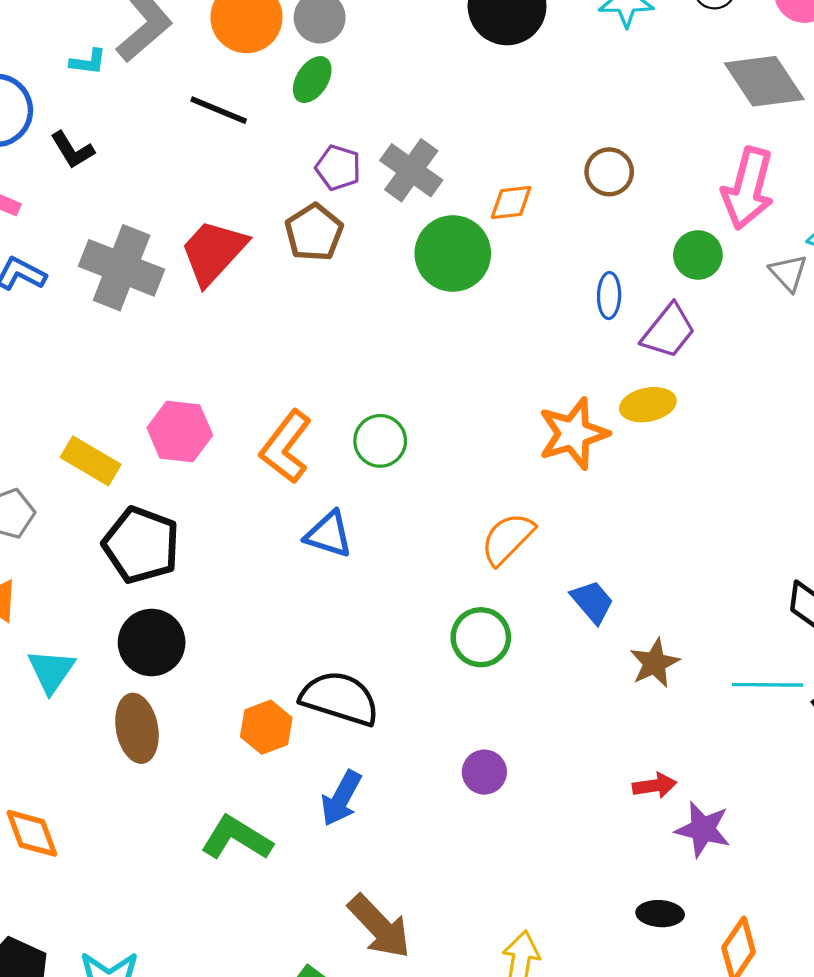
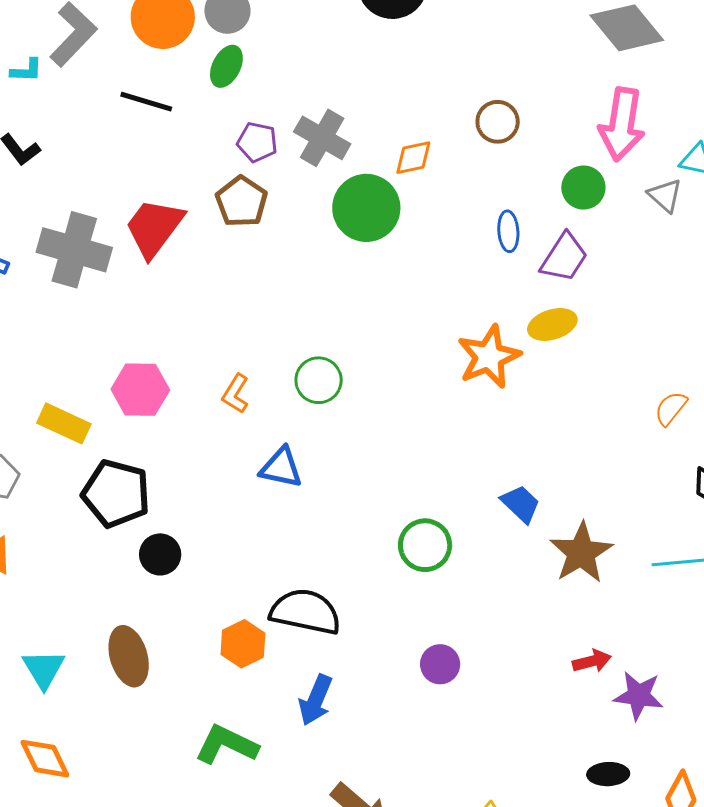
orange L-shape: (286, 447) -> (236, 394), size x0.6
orange semicircle: (507, 539) -> (671, 408), moved, size x0.7
black circle: (152, 642) -> (160, 554), moved, size x0.7
brown star: (655, 663) -> (581, 553), size x1.4
cyan triangle: (51, 671) -> (44, 669), moved

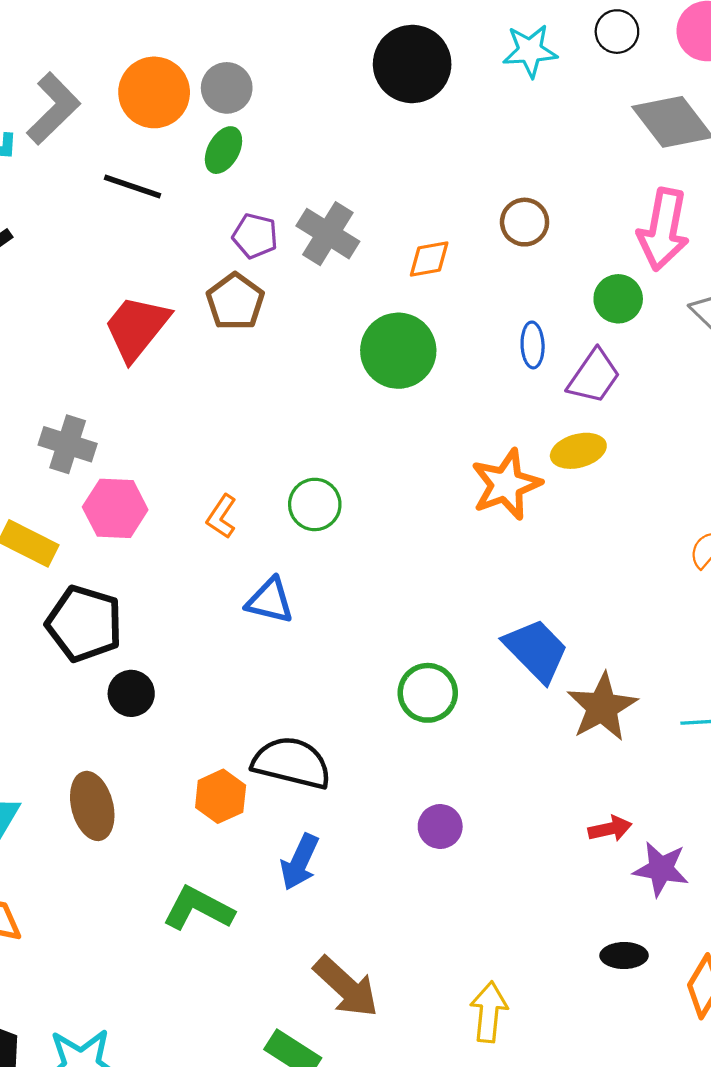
green circle: (366, 208) -> (398, 351), moved
gray cross: (74, 250) -> (68, 444), moved, size x0.7
blue trapezoid: (521, 504) -> (536, 650), size x1.5

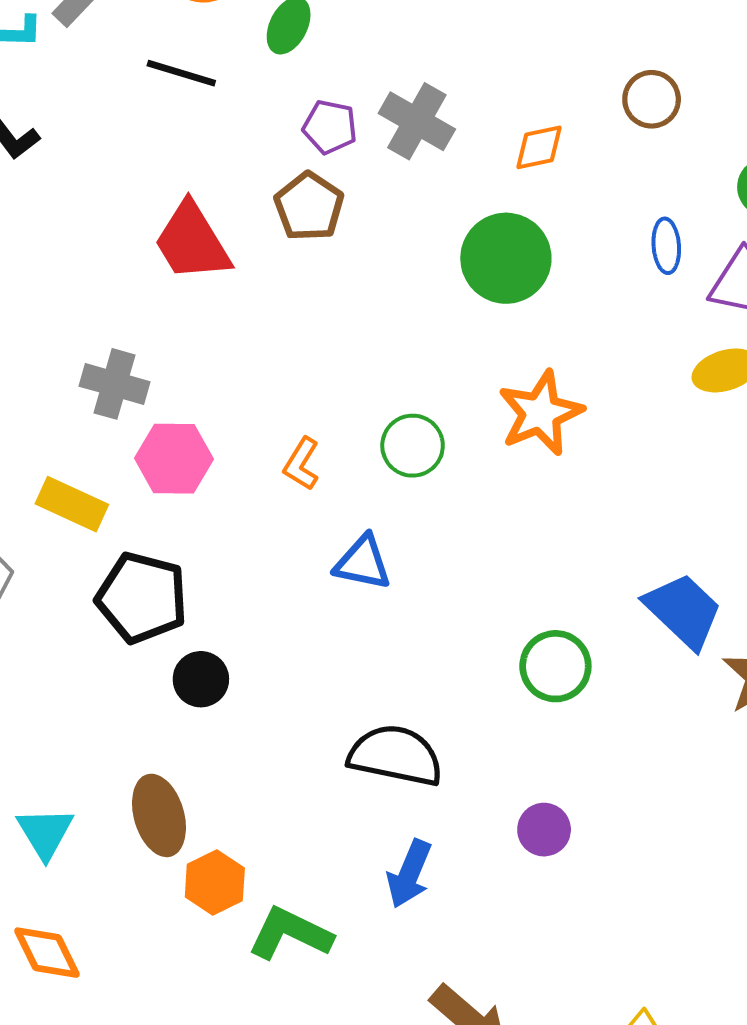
red trapezoid: (137, 328) -> (192, 242), turned -68
orange star: (506, 484) -> (541, 413), moved
orange hexagon: (221, 796) -> (215, 883), moved
purple circle: (440, 827) -> (544, 830), moved

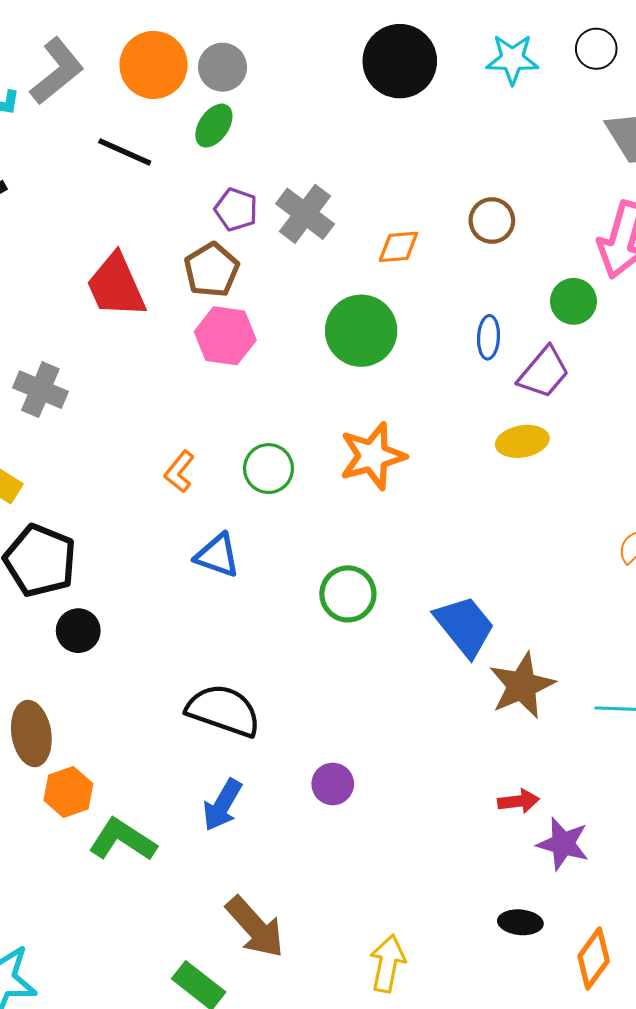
pink hexagon: (174, 459) -> (225, 336), moved
green circle: (555, 666) -> (348, 594), moved

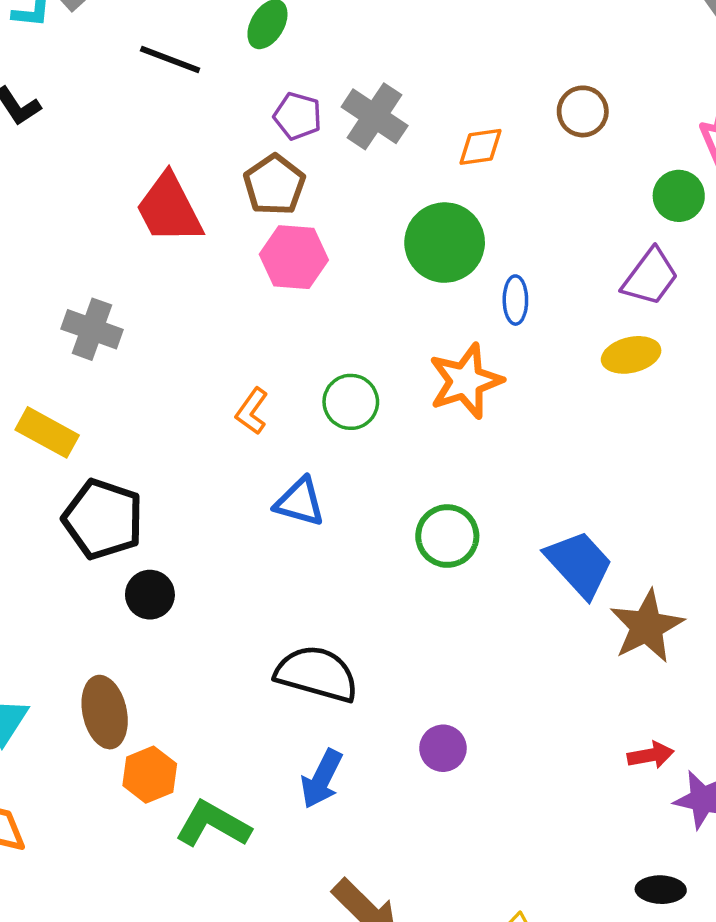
blue ellipse: (488, 337) -> (515, 300), moved

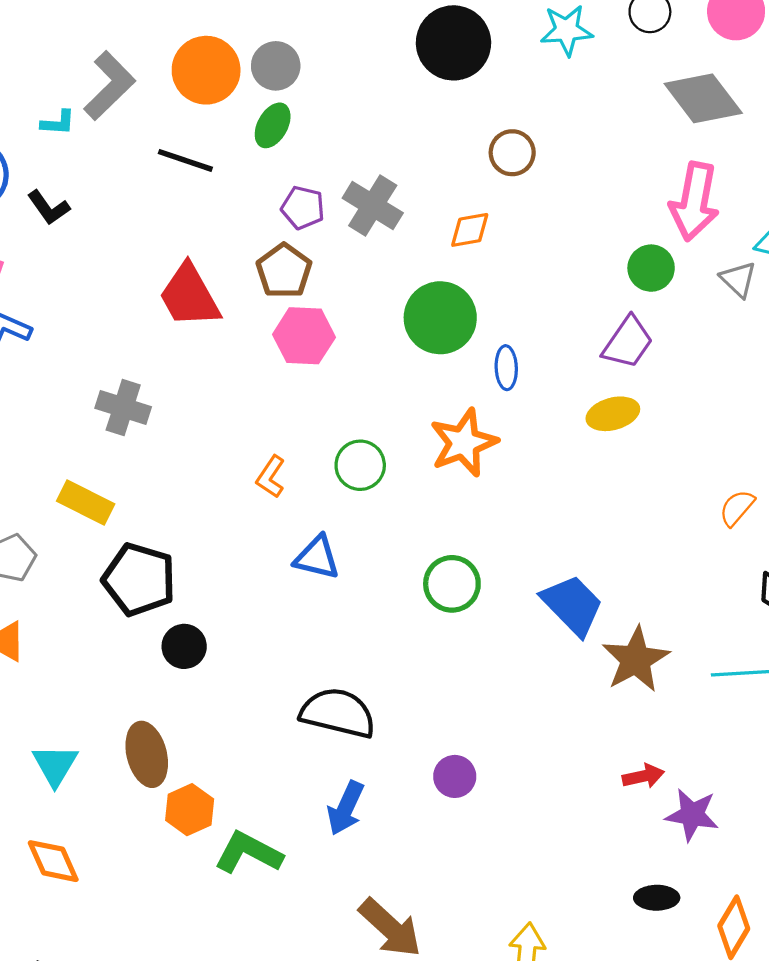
brown circle: (583, 111) -> (512, 153), moved

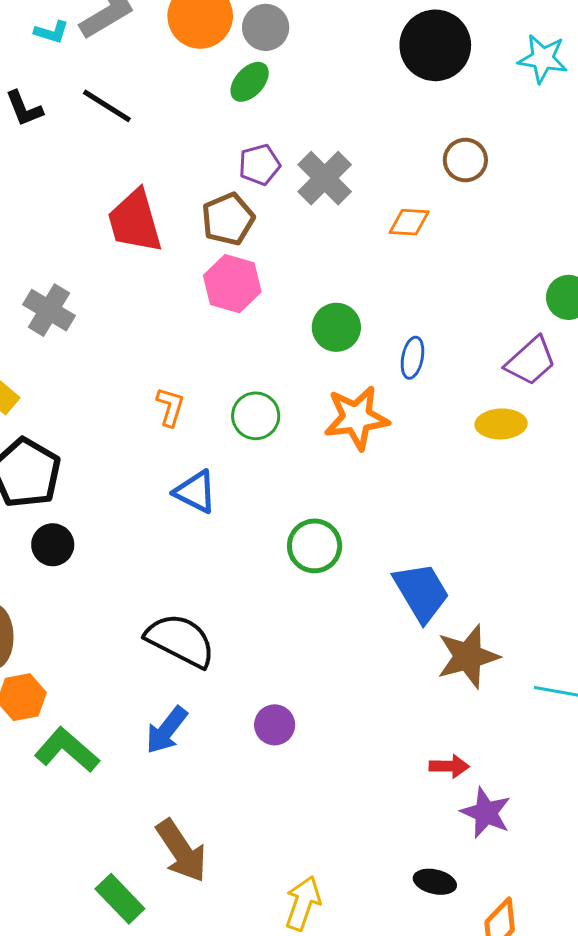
black line: (185, 160) -> (107, 106), moved
purple pentagon: (303, 208) -> (259, 165), turned 30
green circle: (440, 318) -> (336, 327), moved, size x0.7
orange L-shape: (271, 477) -> (170, 407), turned 150

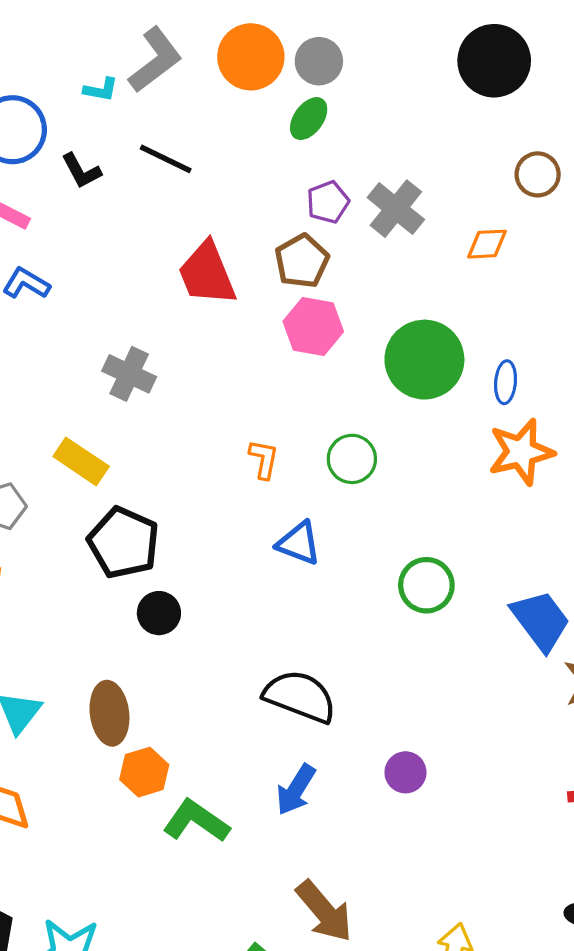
green circle: (336, 327) -> (424, 360), size x1.6
orange star: (356, 418) -> (521, 452), moved

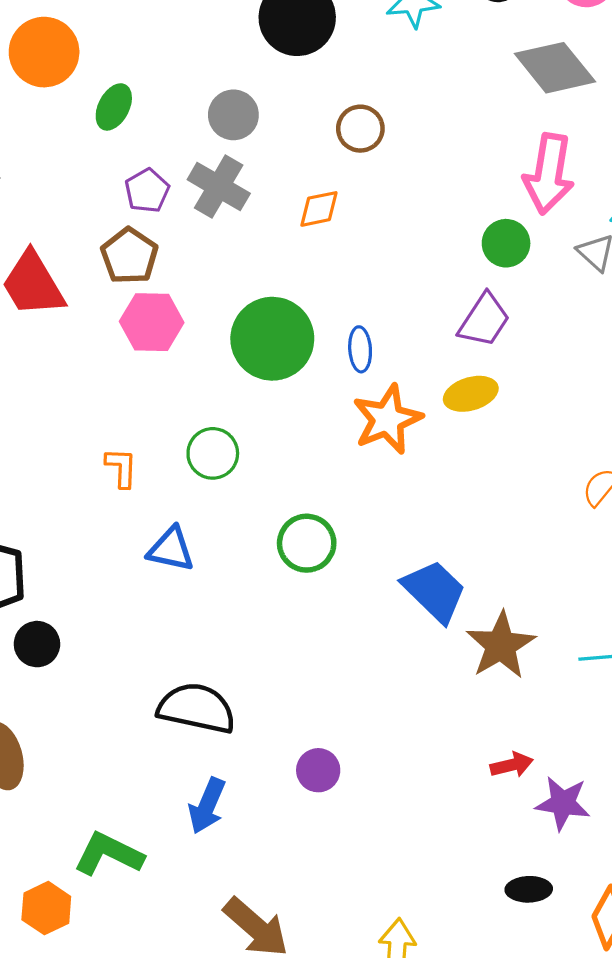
gray circle: (319, 61) -> (233, 115), moved
green circle: (426, 585) -> (307, 543), moved
orange hexagon: (144, 772) -> (46, 908), moved

